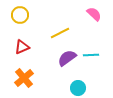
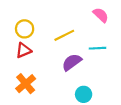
yellow circle: (20, 15) -> (25, 29), moved
cyan line: (91, 55) -> (98, 48), moved

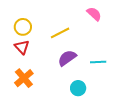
cyan line: (98, 48) -> (98, 62), moved
red triangle: (23, 50) -> (22, 47), turned -49

